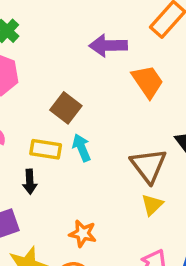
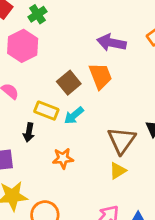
orange trapezoid: (148, 81) -> (100, 76), moved
cyan arrow: (82, 148) -> (74, 115), turned -120
orange star: (83, 234) -> (63, 158), moved, turned -30

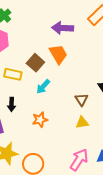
yellow rectangle: (46, 111) -> (13, 74), moved
brown triangle: (122, 140) -> (81, 100), size x0.6
yellow triangle: (118, 171) -> (82, 123), turned 32

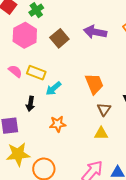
orange trapezoid: (58, 54) -> (94, 84), moved
brown square: (35, 63) -> (59, 38), moved
cyan arrow: (43, 87) -> (53, 88), moved

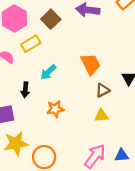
yellow rectangle: (36, 73) -> (31, 44), moved, turned -48
brown triangle: (104, 109) -> (103, 90), turned 32

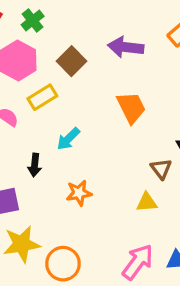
orange trapezoid: (91, 64) -> (131, 107), moved
brown triangle: (103, 90) -> (161, 169), moved, turned -40

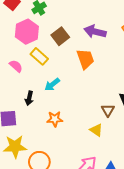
yellow rectangle: (42, 97) -> (39, 56), turned 66
orange trapezoid: (131, 107) -> (85, 59), moved
yellow triangle: (147, 202) -> (96, 130), turned 32

